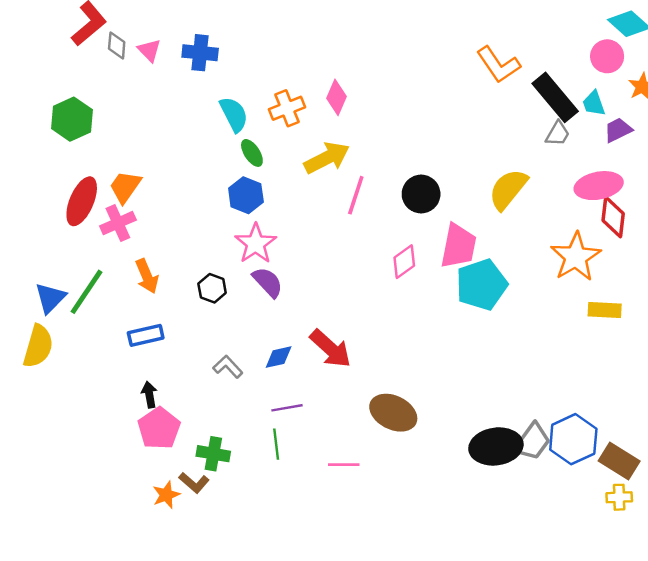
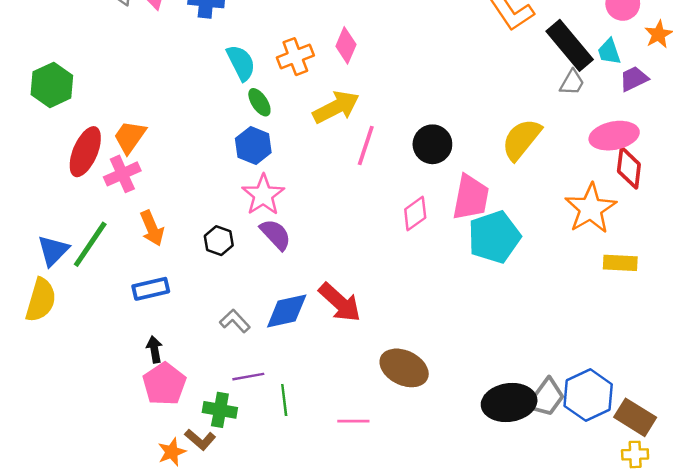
green hexagon: (72, 119) -> (52, 85), moved
blue diamond: (279, 357) -> (287, 311), size x1.5
purple line: (287, 408) -> (248, 377), moved

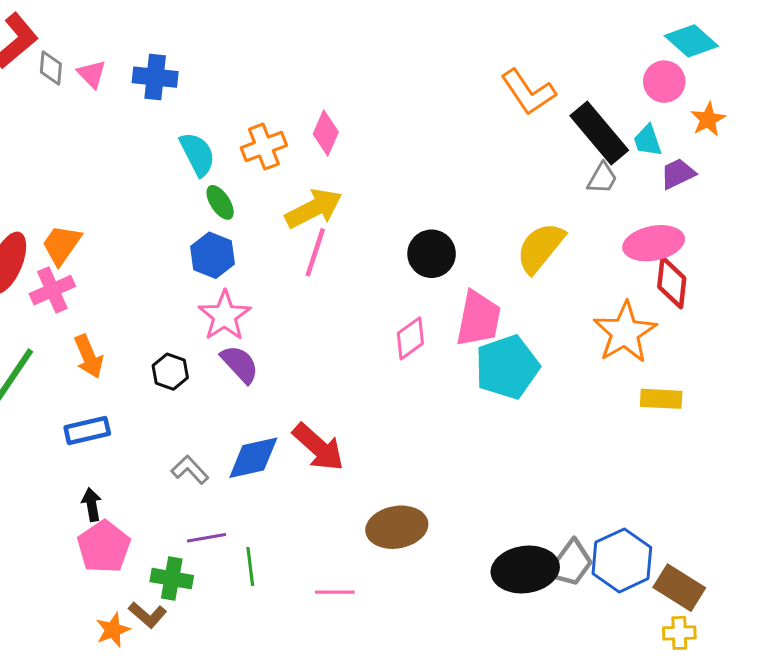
pink line: (366, 145) -> (315, 252), moved
brown ellipse: (404, 368) -> (397, 527), turned -36

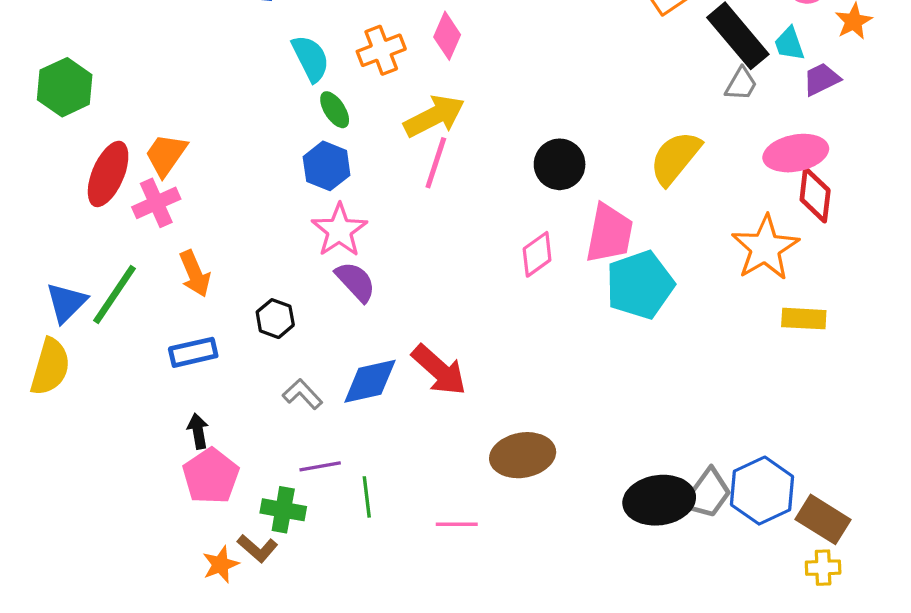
black hexagon: (170, 372) -> (275, 319), moved

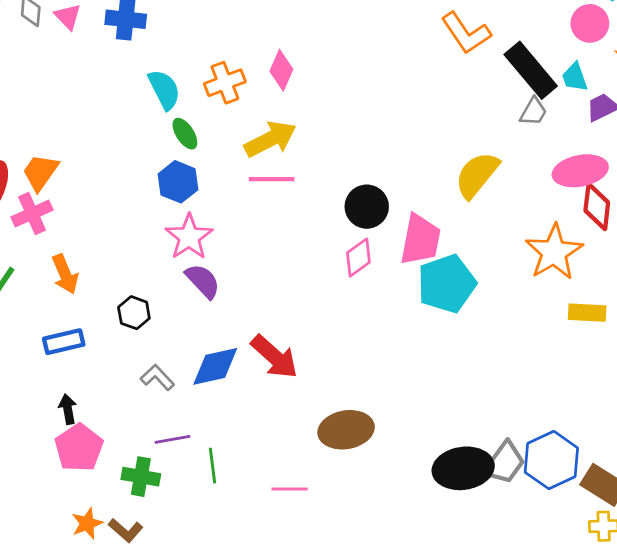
pink line: (436, 163) -> (272, 179), turned 72
black circle: (560, 164) -> (367, 207), moved
brown L-shape: (257, 548) -> (126, 530), moved

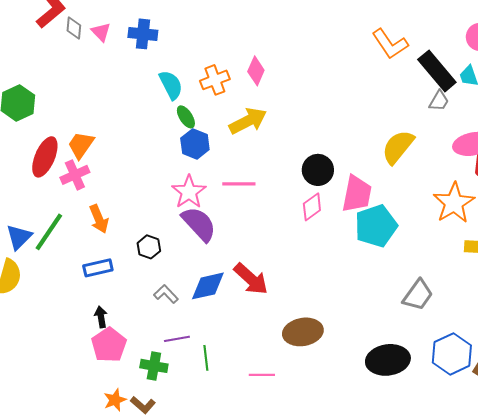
pink line: (272, 179) -> (239, 184), moved
blue hexagon: (178, 182) -> (195, 144), moved
purple semicircle: (203, 281) -> (199, 224), size x1.4
gray trapezoid: (504, 463) -> (418, 295), moved

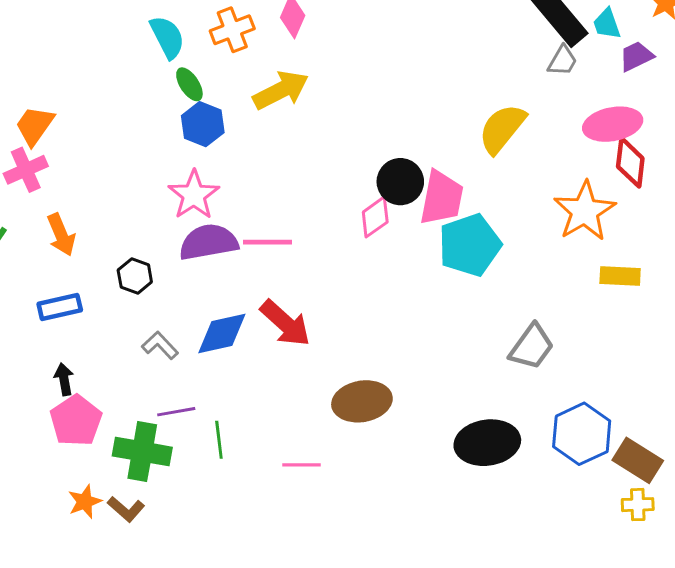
black circle: (318, 170) -> (400, 182), moved
pink line: (239, 184) -> (268, 242), moved
purple semicircle: (199, 224) -> (209, 242), turned -57
green cross: (154, 366) -> (142, 452), size x1.4

